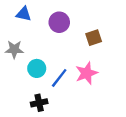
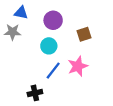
gray star: (14, 49) -> (12, 32), moved
cyan circle: (37, 68) -> (49, 46), moved

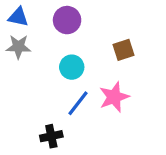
blue triangle: (21, 13) -> (18, 17), moved
purple circle: (53, 20) -> (67, 20), moved

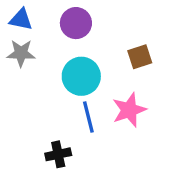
cyan circle: (72, 67) -> (81, 76), size x1.4
blue line: (78, 103) -> (88, 117), turned -52

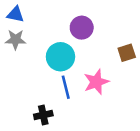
purple circle: (76, 23) -> (82, 28), moved
brown square: (140, 57) -> (127, 53), moved

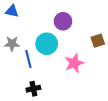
gray star: (15, 40) -> (12, 44), moved
blue line: (66, 87) -> (28, 59), moved

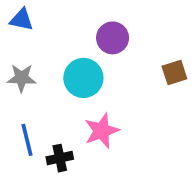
blue line: (28, 59) -> (27, 140), moved
pink star: (74, 63) -> (102, 131), moved

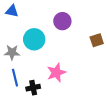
gray star: (22, 78) -> (12, 52), moved
cyan circle: (83, 78) -> (34, 39), moved

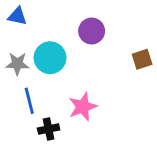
gray star: (12, 52) -> (17, 64), moved
blue line: (15, 78) -> (29, 101), moved

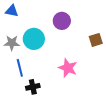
pink star: (83, 107) -> (68, 68), moved, turned -30

